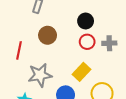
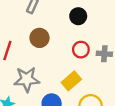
black circle: (86, 21) -> (78, 16), moved

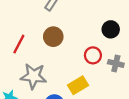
black circle: (78, 16) -> (111, 29), moved

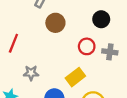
brown circle: (53, 37) -> (55, 23), moved
gray star: (33, 76) -> (31, 73), size x0.6

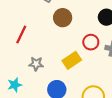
yellow rectangle: (75, 77) -> (72, 60), moved

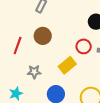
brown circle: (63, 18) -> (43, 36), moved

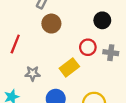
brown circle: (43, 36) -> (51, 24), moved

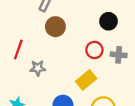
yellow rectangle: (69, 67) -> (86, 80), moved
gray star: (33, 73) -> (38, 68), moved

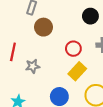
red circle: (94, 50) -> (73, 49), moved

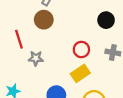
brown circle: (43, 27) -> (44, 20), moved
red line: (13, 52) -> (19, 39), turned -42

